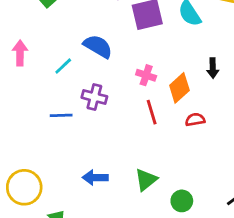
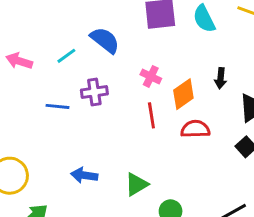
pink arrow: (20, 53) -> (19, 61), moved, turned -80
purple cross: (94, 97) -> (94, 92), turned -30
red semicircle: (195, 120) -> (195, 129), size x1.4

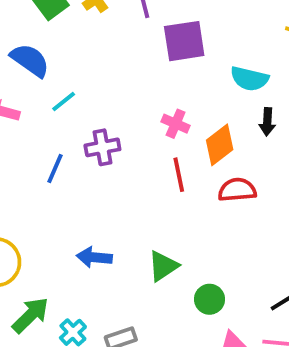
cyan semicircle: (204, 19) -> (249, 79), moved, turned -48
blue semicircle: (105, 40) -> (30, 60), moved
blue line: (58, 106) -> (55, 169), turned -70

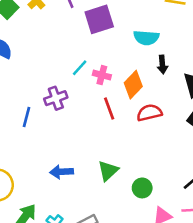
cyan line: (64, 102) -> (80, 68), moved

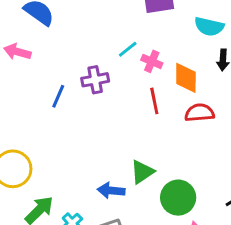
orange diamond: (133, 85) -> (186, 78), turned -52
blue arrow: (61, 172) -> (111, 190), moved
green circle: (142, 188) -> (178, 198), size x1.5

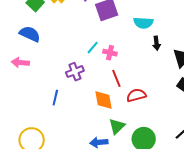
orange diamond: (186, 78) -> (104, 100), moved
blue line: (58, 96) -> (55, 98), moved
red semicircle: (200, 113) -> (136, 95), moved

